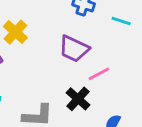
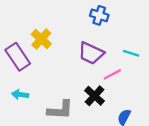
cyan line: (121, 21) -> (131, 53), moved

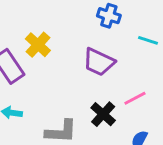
cyan line: (131, 53) -> (148, 40), moved
pink line: (112, 74) -> (135, 98), moved

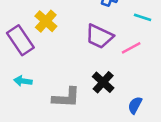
pink line: (135, 98) -> (131, 48), moved

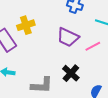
yellow cross: (46, 21) -> (26, 25), turned 30

